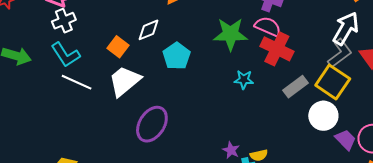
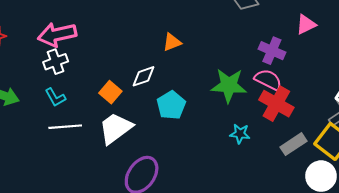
cyan L-shape: (66, 55) -> (55, 97), size x0.7
white line: (77, 82) -> (65, 127), turned -32

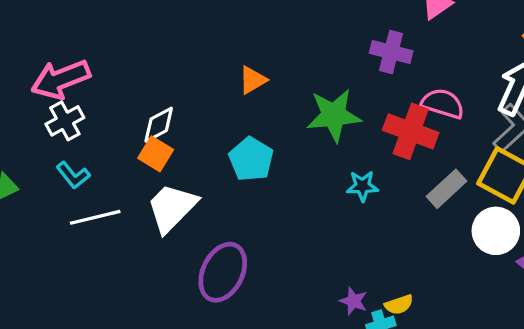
orange triangle: (172, 42) -> (253, 80), moved
white diamond: (143, 76) -> (159, 125), moved
pink semicircle: (268, 80) -> (443, 104), moved

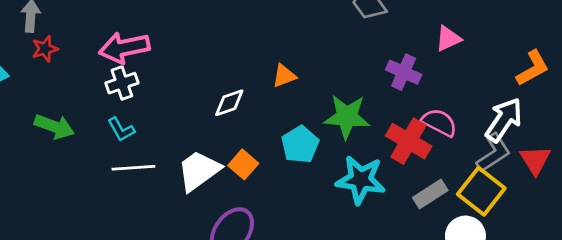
white diamond: (159, 125) -> (229, 103), moved
orange square: (156, 154) -> (243, 164), moved
cyan pentagon: (251, 159) -> (300, 145), moved
cyan star: (362, 186) -> (361, 180), size x1.8

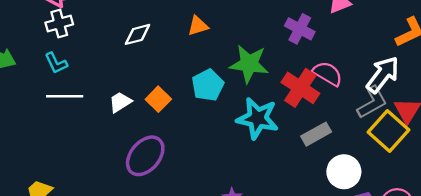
white diamond: (229, 103) -> (137, 34), moved
white trapezoid: (199, 171) -> (120, 102), size x0.6
yellow square: (481, 191) -> (388, 131), moved

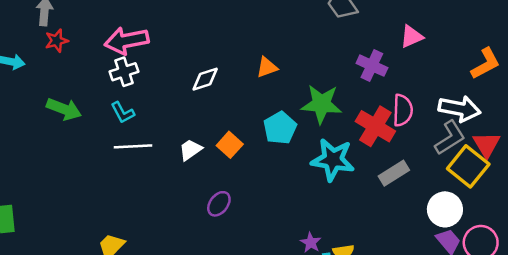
pink semicircle: (328, 74) -> (403, 110), turned 64
white arrow: (383, 75) -> (460, 109), turned 66
purple ellipse: (145, 156) -> (219, 204), size x0.6
white circle: (344, 172) -> (445, 209), moved

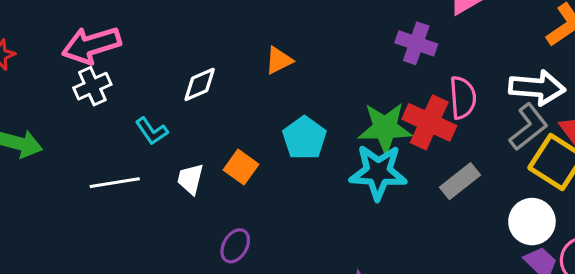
green star: (321, 104) -> (385, 128), moved
cyan L-shape: (123, 113) -> (152, 131), moved
white trapezoid: (190, 150) -> (190, 179), turned -35

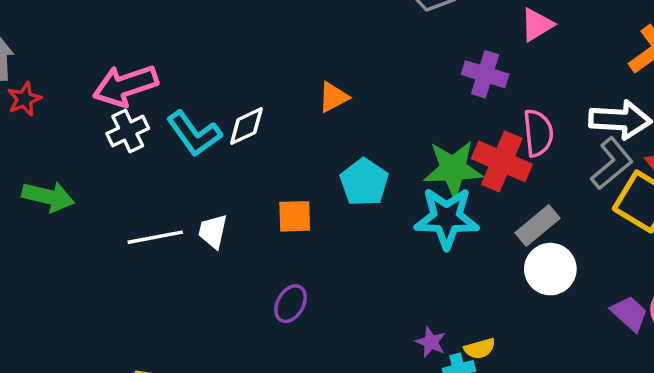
cyan L-shape: (152, 131) -> (194, 134), moved, size x1.5
orange square: (241, 167) -> (295, 216), turned -36
white trapezoid: (190, 179) -> (213, 231), moved
white circle: (532, 222) -> (550, 269), moved

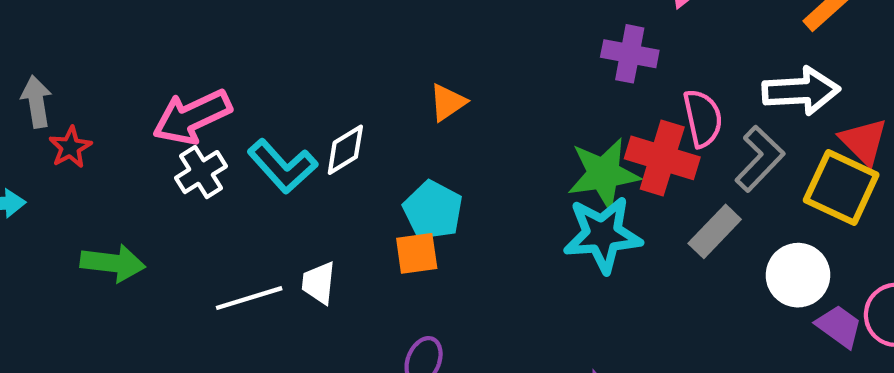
gray L-shape: (612, 164) -> (760, 159), moved
cyan pentagon: (364, 182) -> (433, 210), moved
white circle: (550, 269) -> (798, 275), moved

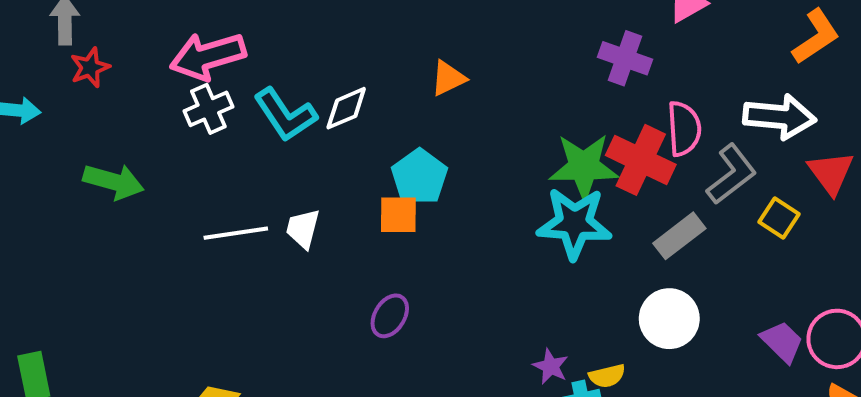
yellow square: (841, 188) -> (779, 218), moved, size x0.6
white circle: (798, 275) -> (669, 319), moved

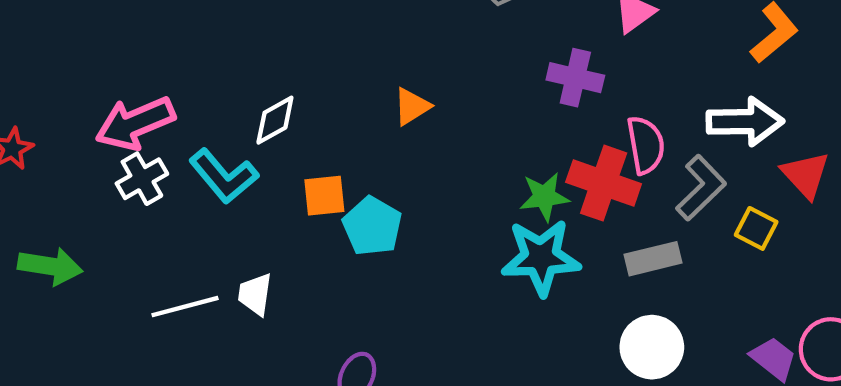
orange triangle: (448, 78) -> (412, 106), moved
white diamond: (346, 108) -> (275, 120), moved
green star: (584, 167) -> (544, 197), size x0.7
orange square: (398, 215) -> (324, 196), moved
gray rectangle: (679, 236) -> (653, 259), turned 30

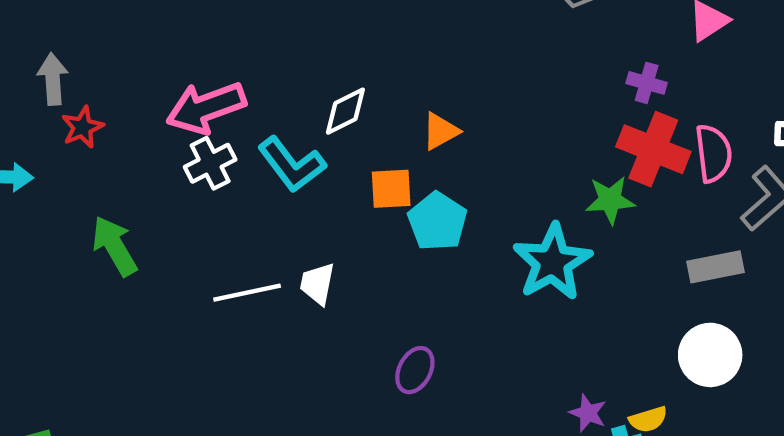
purple cross: (575, 78) -> (647, 83), size x0.7
orange triangle: (412, 106) -> (440, 131), moved
red cross: (604, 183) -> (653, 149), moved
cyan star: (541, 257) -> (552, 262), moved, turned -30
green arrow: (50, 266) -> (115, 246), turned -132

